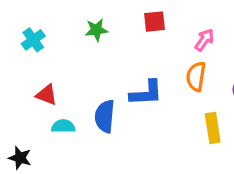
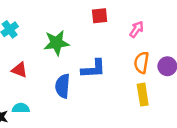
green star: (96, 30) -> (56, 43), moved, size x1.5
orange semicircle: (196, 76) -> (141, 63), moved
cyan semicircle: (63, 126) -> (21, 108), moved

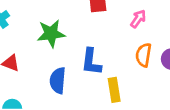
blue L-shape: (93, 69) -> (91, 62), turned 100
yellow rectangle: (143, 95) -> (114, 90), moved

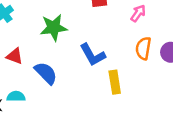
blue L-shape: (91, 62) -> (93, 55), turned -36
blue semicircle: (58, 80) -> (46, 73), moved, turned 130

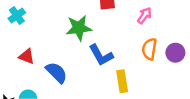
green star: (54, 28) -> (79, 28), moved

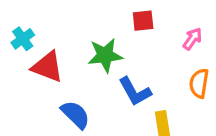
red triangle: (27, 56) -> (47, 67), moved, size x1.5

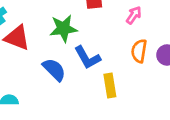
blue semicircle: (75, 115) -> (54, 70), moved

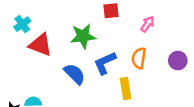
orange semicircle: (139, 51) -> (139, 58), moved
blue L-shape: (87, 58) -> (105, 63), turned 95

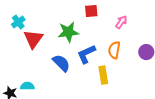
red triangle: (40, 45) -> (33, 39), turned 45

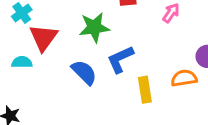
orange semicircle: (114, 50) -> (184, 78), moved, turned 72
cyan semicircle: (27, 86) -> (22, 62), moved

